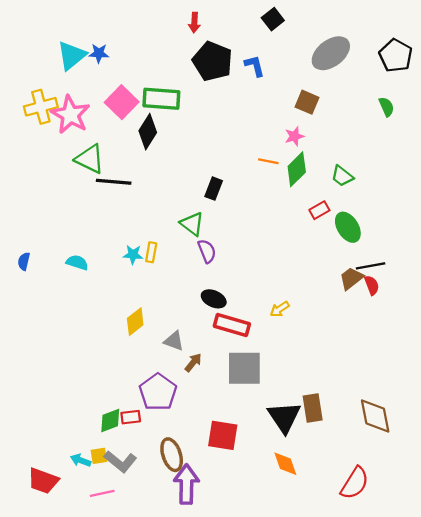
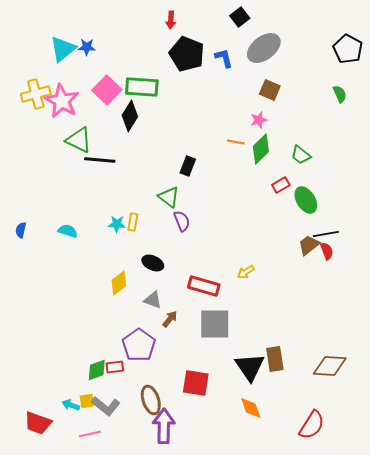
gray ellipse: (331, 53) -> (264, 48), moved
black ellipse: (214, 299) -> (153, 263), moved
brown diamond: (375, 416) -> (330, 366), turned -76

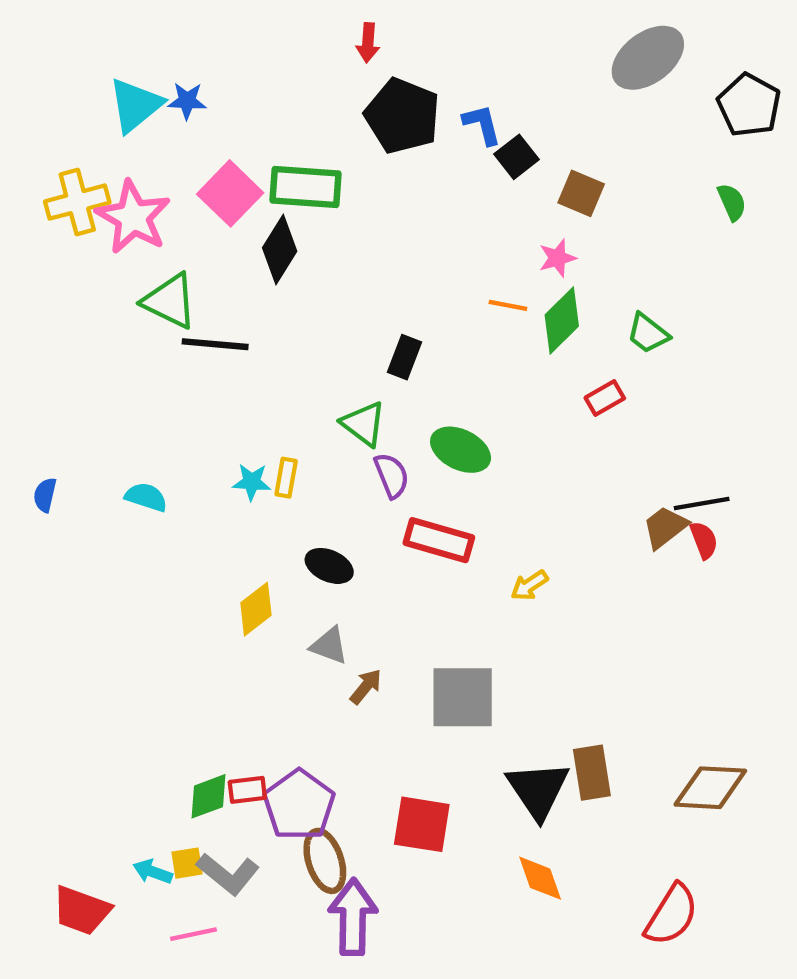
black square: (240, 17) -> (517, 157), moved
gray ellipse: (264, 48) -> (648, 58), moved
green ellipse: (306, 200) -> (461, 450), moved, turned -32
red rectangle: (204, 286) -> (439, 540), moved
purple pentagon: (139, 345) -> (299, 805), moved

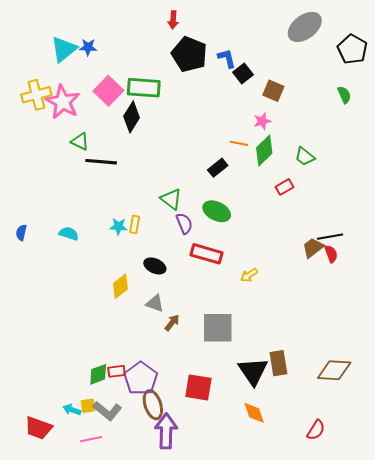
green triangle: (170, 301) -> (80, 141), size x0.7
black rectangle: (405, 357) -> (218, 168), moved, turned 30
red semicircle: (672, 915) -> (316, 430), size x0.7

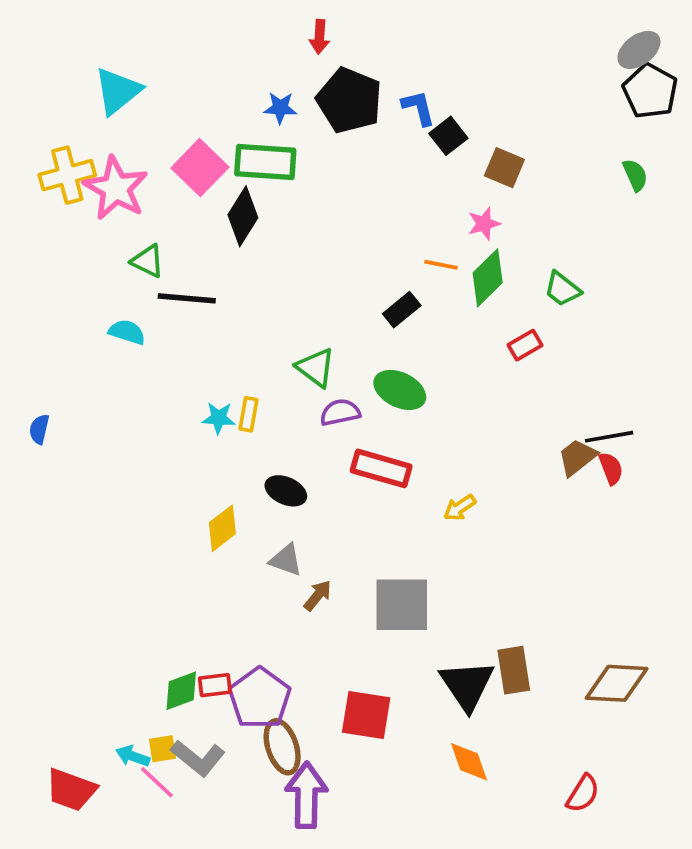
gray ellipse: (305, 27) -> (639, 50), moved, size x0.7
blue star: (88, 47) -> (280, 108), moved
purple semicircle: (184, 223) -> (340, 412), turned -80
cyan semicircle: (69, 234) -> (127, 332), moved
pink line: (91, 439) -> (157, 782), moved, turned 55

